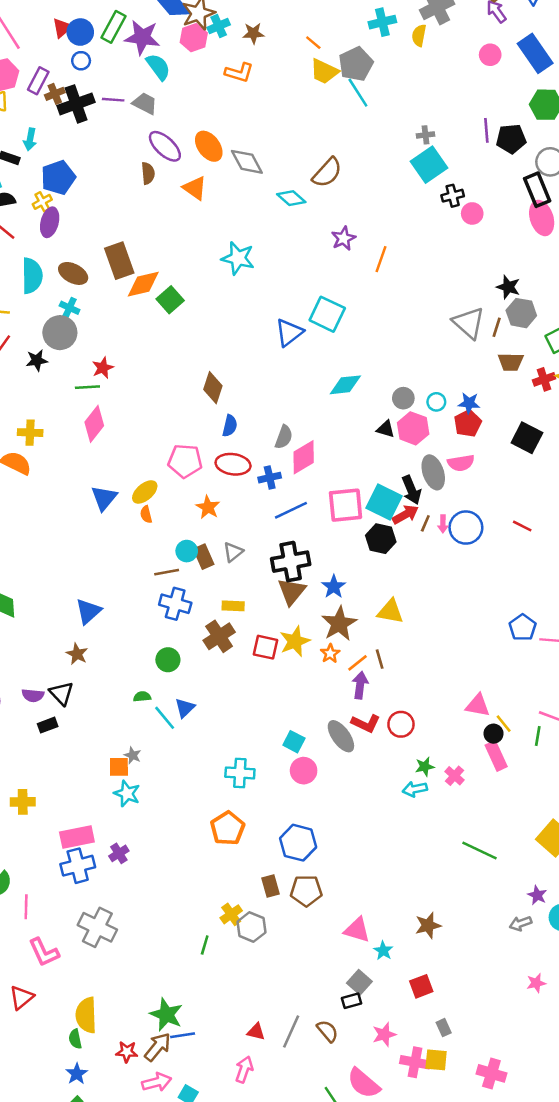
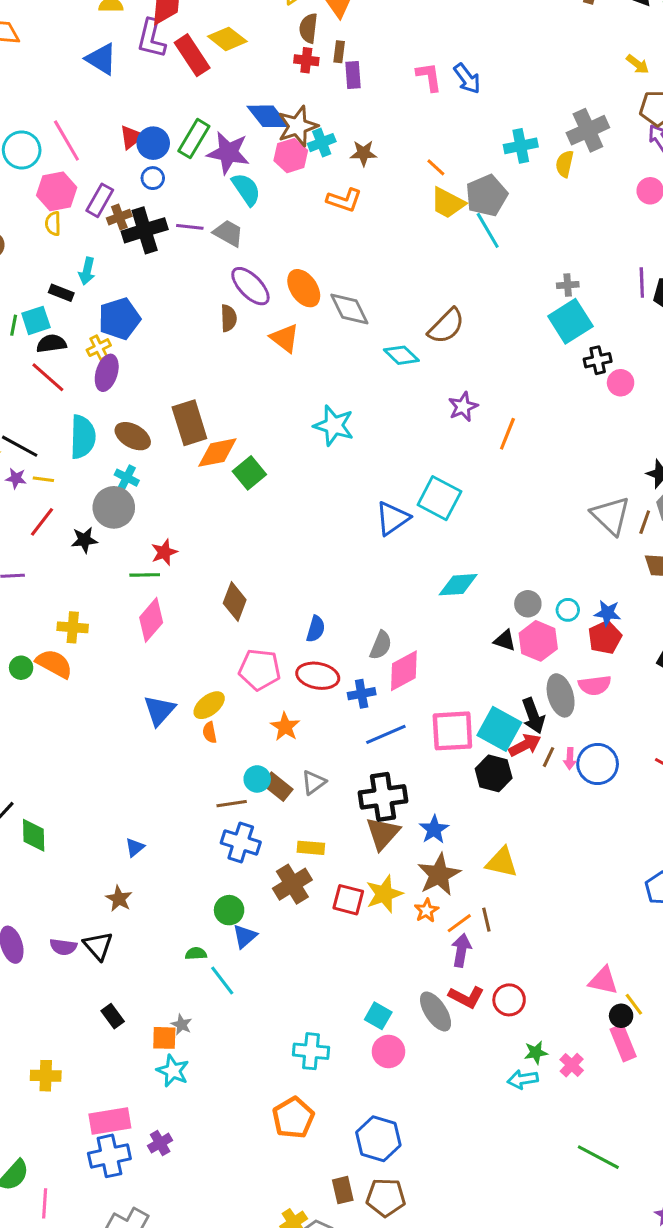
brown diamond: (213, 388) -> (235, 602), moved
brown rectangle: (204, 557) -> (277, 787), turned -30
blue triangle: (88, 611) -> (135, 847), size x0.6
blue triangle: (185, 708) -> (245, 936), moved
black rectangle: (48, 725) -> (113, 1016), moved, turned 72

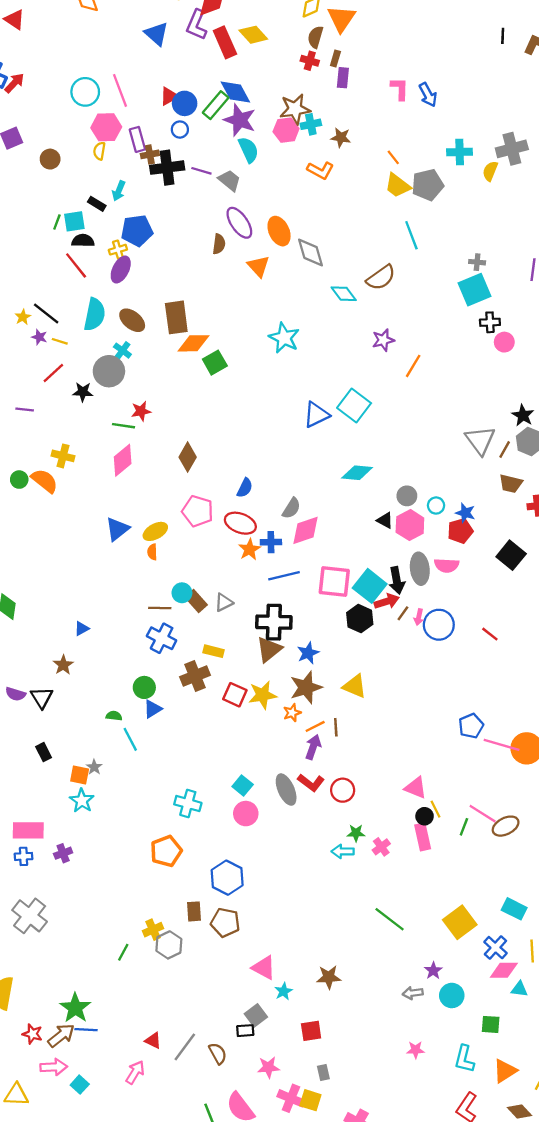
blue diamond: (268, 116) -> (235, 92), moved
purple rectangle: (100, 200) -> (137, 139), turned -55
cyan line: (488, 230) -> (411, 235), moved
orange star: (285, 727) -> (249, 549), moved
blue cross: (109, 1156) -> (24, 856), size x0.6

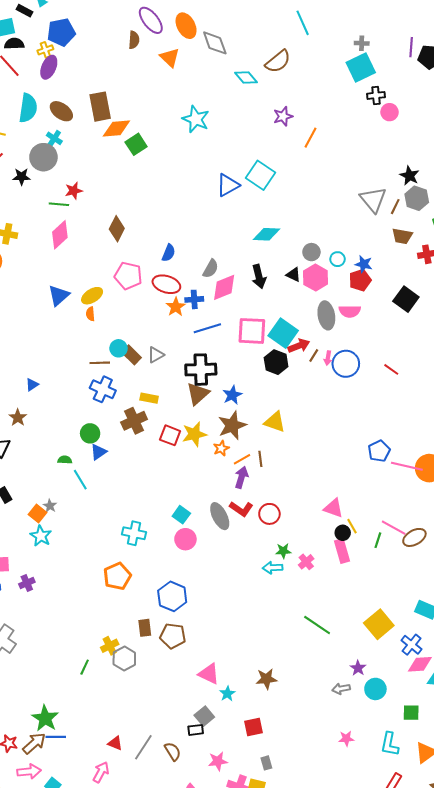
black arrow: (397, 580) -> (259, 276), moved
orange square: (80, 775) -> (38, 513), turned 30

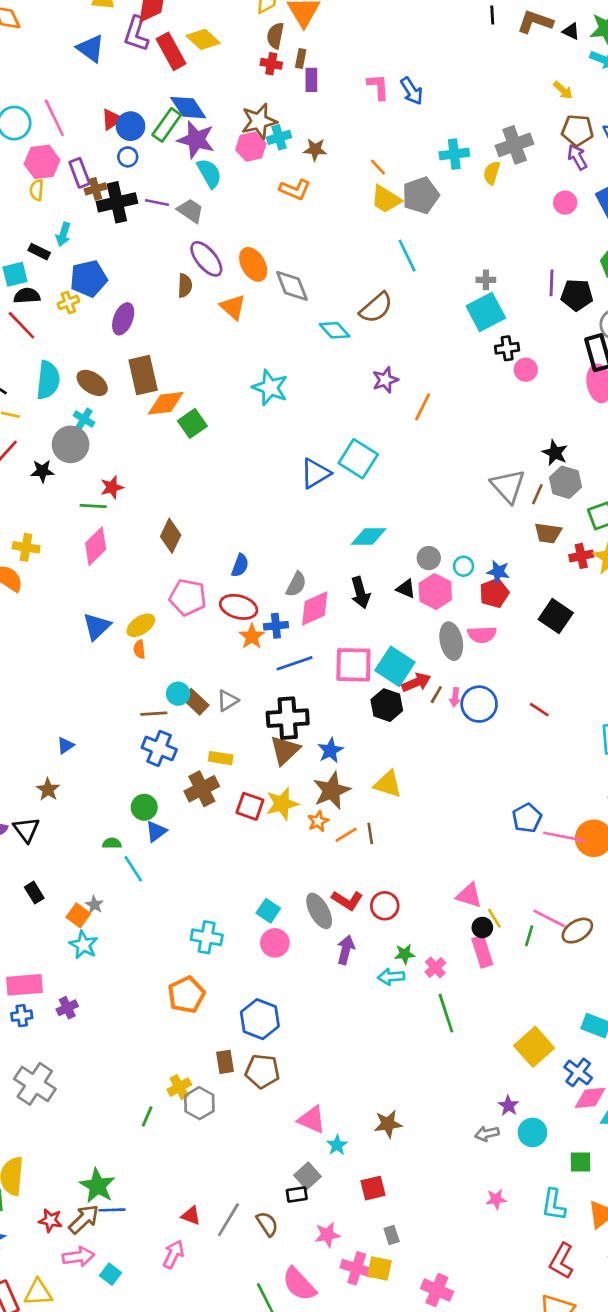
purple ellipse: (49, 67) -> (123, 319), moved
purple arrow: (241, 477) -> (346, 950), moved
green line: (317, 625) -> (446, 1013), moved, turned 40

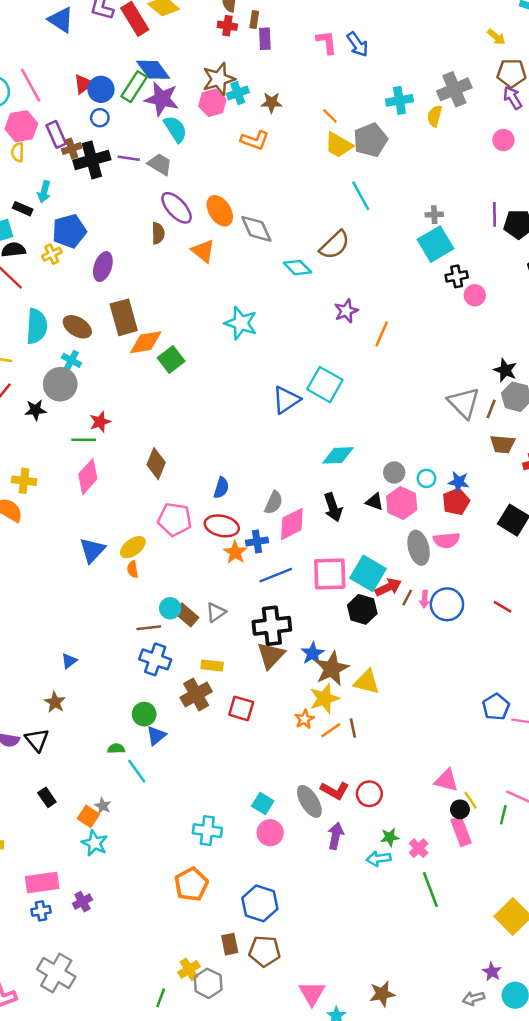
brown star: (332, 791) -> (332, 669), moved
yellow star: (282, 804) -> (324, 699), moved
pink triangle: (312, 1120) -> (312, 993), turned 40

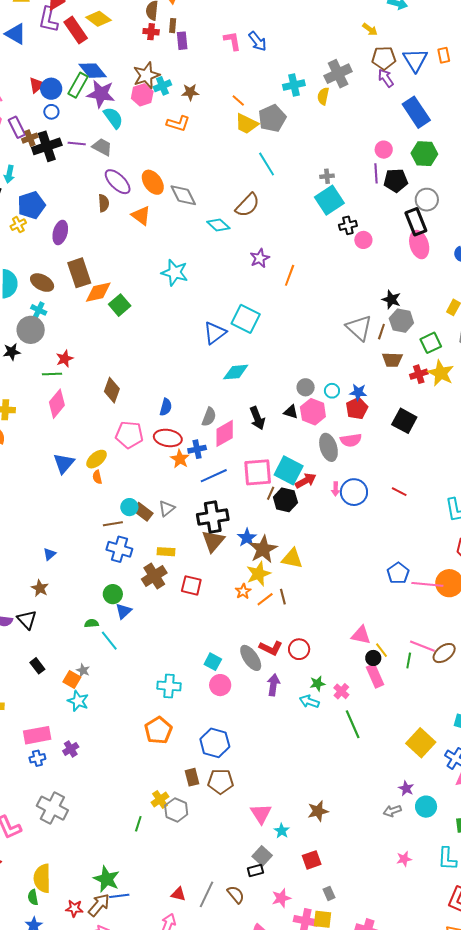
pink circle: (503, 140) -> (384, 150), moved
cyan diamond: (338, 455) -> (236, 372), moved
brown line: (407, 597) -> (271, 493), moved
cyan arrow: (378, 859) -> (309, 701), turned 30

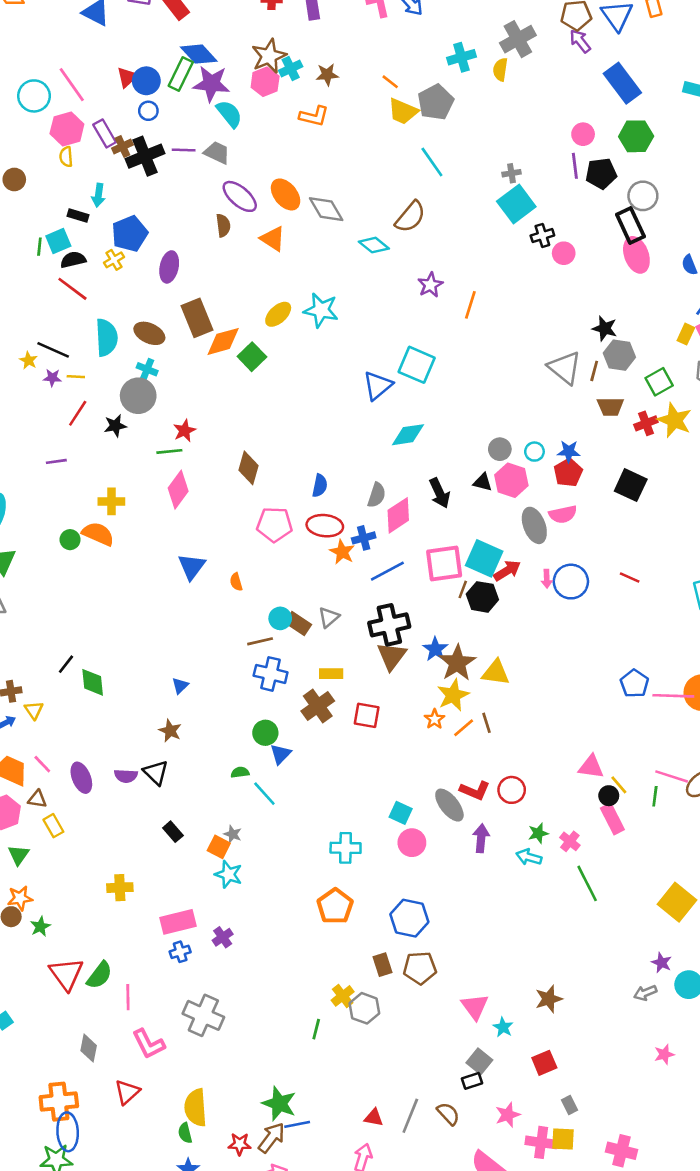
yellow ellipse: (97, 459) -> (278, 314), moved

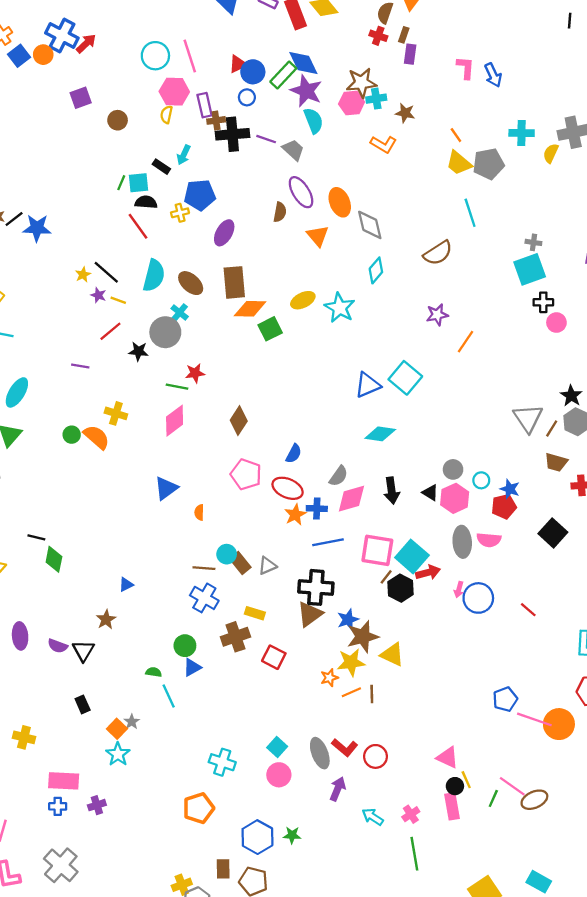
cyan diamond: (374, 245) -> (376, 270), moved, turned 75
black line: (66, 664) -> (36, 537), turned 48
green star: (538, 833) -> (292, 835), moved

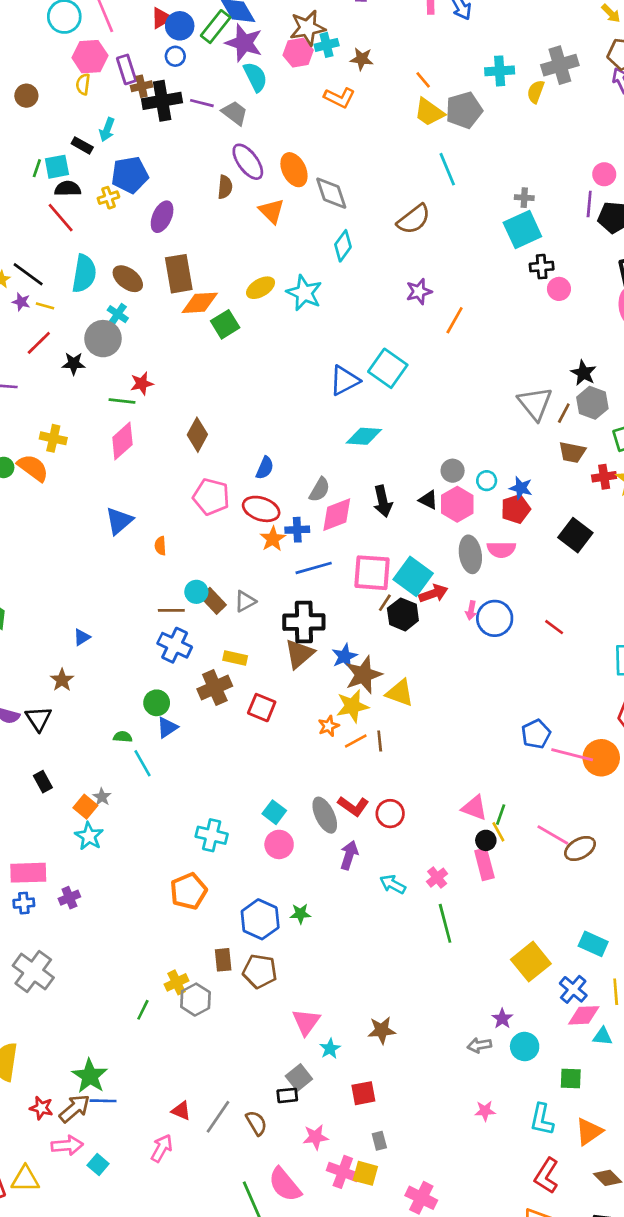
green line: (493, 798) -> (501, 815), moved

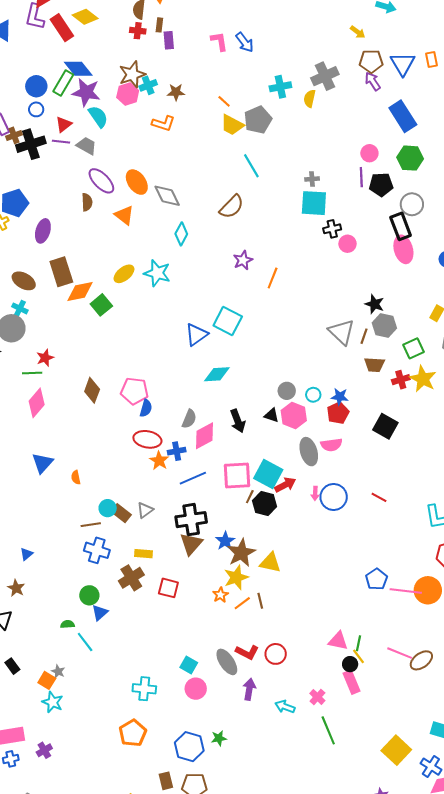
red triangle: (161, 18) -> (64, 124), moved
cyan square: (522, 229) -> (314, 203), turned 36
pink pentagon: (211, 497) -> (134, 391), moved

